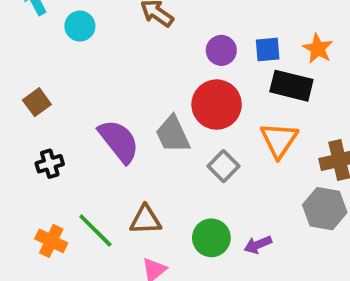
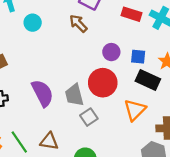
gray square: (224, 166) -> (89, 117), moved

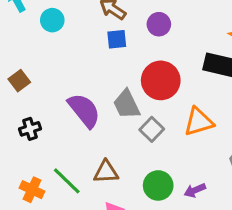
purple circle: (111, 52) -> (159, 24), moved
blue square: (138, 57) -> (117, 39), moved
orange triangle: (135, 110) -> (199, 122), moved, turned 40

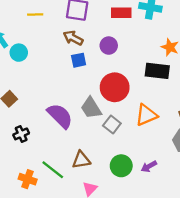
cyan circle: (52, 20) -> (19, 53), moved

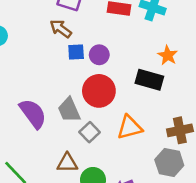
purple circle: (109, 46) -> (99, 55), moved
blue square: (79, 60) -> (76, 52), moved
brown triangle: (81, 160) -> (67, 163), moved

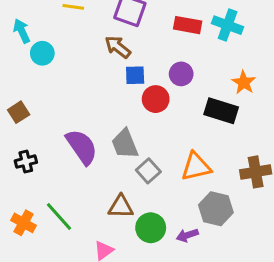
purple circle: (99, 55) -> (181, 74), moved
red circle: (99, 91) -> (156, 99), moved, size x0.7
gray hexagon: (169, 163) -> (216, 209), moved

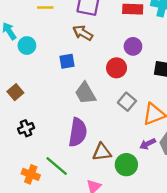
blue square: (135, 75) -> (67, 61), moved
gray trapezoid: (125, 144) -> (85, 93), moved
purple semicircle: (82, 147) -> (78, 132), moved, turned 52
gray square: (148, 171) -> (127, 102), moved
purple arrow: (187, 235) -> (148, 144), moved

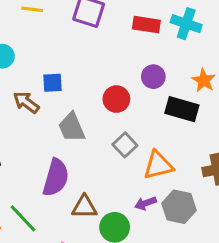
brown arrow: (83, 33) -> (26, 102), moved
purple circle: (133, 46) -> (153, 77), moved

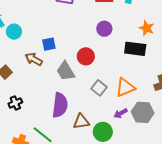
purple circle: (153, 77) -> (104, 29), moved
red circle: (116, 99) -> (86, 56), moved
gray square: (125, 145) -> (99, 88), moved

